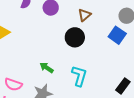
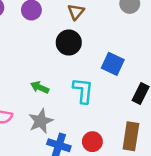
blue square: (117, 35) -> (113, 64), moved

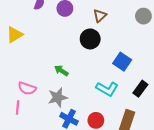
cyan L-shape: (83, 91) -> (107, 89), moved, turned 105

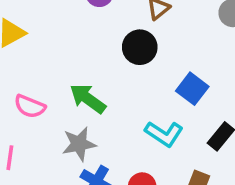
green arrow: (61, 71) -> (88, 99), size x1.5
pink semicircle: (27, 88) -> (30, 106), moved

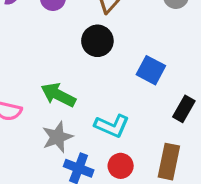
cyan L-shape: (164, 134) -> (112, 126), moved

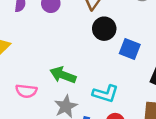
black circle: (97, 41) -> (104, 29), moved

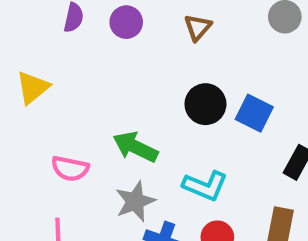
black circle: (104, 29) -> (205, 104), moved

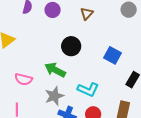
black circle: (205, 104) -> (71, 46), moved

